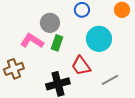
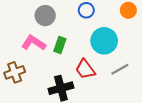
gray circle: (50, 23) -> (45, 16), moved
gray line: (110, 80) -> (120, 69), moved

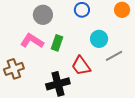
cyan circle: (104, 41) -> (99, 39), size x0.7
gray line: (120, 69) -> (114, 56), moved

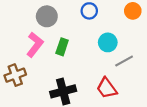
pink L-shape: (32, 41) -> (35, 45), turned 95
red trapezoid: (81, 66) -> (107, 88), moved

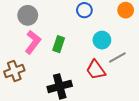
gray circle: (47, 16) -> (28, 15), moved
red trapezoid: (107, 88) -> (96, 70), moved

